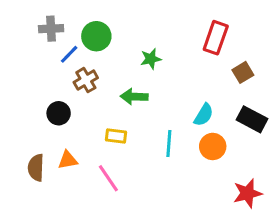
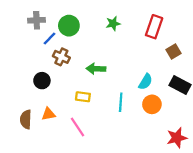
green star: (151, 59) -> (113, 23), moved
brown cross: (86, 80) -> (61, 57), turned -35

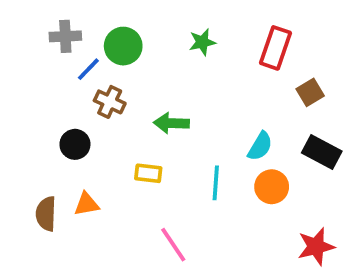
pink line: (78, 127) -> (173, 245), moved

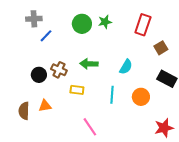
green circle: (123, 46) -> (82, 24), moved
brown cross: (110, 102) -> (59, 70), moved
cyan semicircle: (260, 146) -> (126, 67), moved

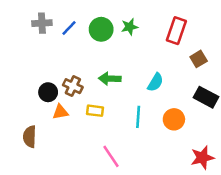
blue line: (46, 36) -> (69, 28), moved
orange triangle: (45, 106) -> (60, 112), moved

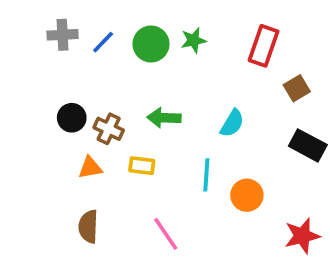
black circle: (48, 92) -> (72, 118), moved
orange circle: (174, 119) -> (247, 195), moved
brown semicircle: (30, 137) -> (88, 227), moved

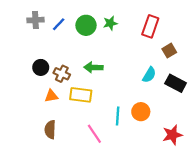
cyan semicircle: (232, 123) -> (149, 75), moved
yellow rectangle: (142, 166) -> (81, 95), size x1.5
cyan line: (206, 175) -> (118, 116), moved

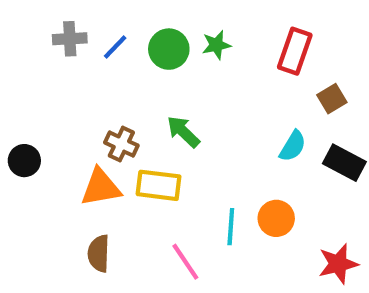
black circle: (41, 67) -> (24, 161), moved
green arrow: (93, 67) -> (183, 132), turned 42
orange triangle: (51, 96) -> (101, 187), size x1.5

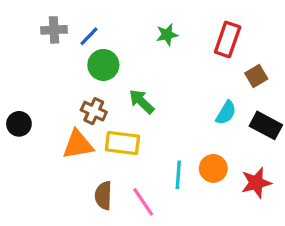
green circle: (169, 49) -> (103, 65), moved
brown semicircle: (99, 253) -> (103, 196), moved
red star: (338, 264) -> (256, 183), moved

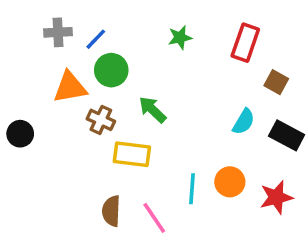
brown square: (256, 76) -> (276, 82), turned -30
orange triangle: (78, 145) -> (70, 87), moved

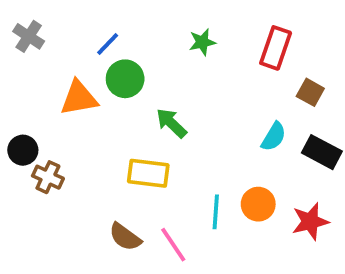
gray cross: (58, 32) -> (29, 36), moved, turned 36
brown cross: (101, 120) -> (48, 177), moved
brown semicircle: (111, 211) -> (125, 237), turned -56

